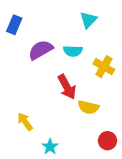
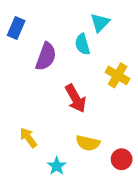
purple semicircle: (41, 50) -> (46, 56), turned 140
cyan semicircle: (73, 51) -> (82, 44), moved, turned 72
yellow semicircle: (88, 107) -> (88, 143), moved

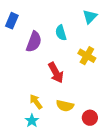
cyan triangle: (100, 23) -> (90, 17), moved
yellow arrow: (28, 138) -> (36, 102), moved
cyan star: (57, 166) -> (32, 121), moved

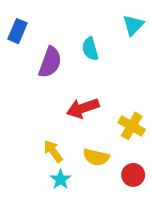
yellow cross: (87, 56) -> (132, 126), moved
red arrow: (56, 73) -> (83, 108), turned 100
cyan star: (32, 121) -> (61, 179), moved

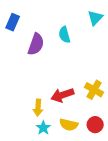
red arrow: (83, 108) -> (62, 95), moved
yellow arrow: (53, 151) -> (38, 108), turned -140
yellow semicircle: (96, 157) -> (69, 125), moved

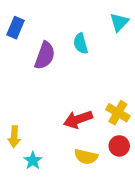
yellow arrow: (38, 108) -> (14, 137), moved
red circle: (95, 125) -> (119, 146), moved
cyan star: (43, 128) -> (33, 161), moved

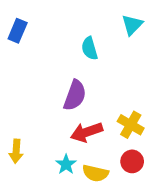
purple semicircle: (45, 56) -> (75, 95), moved
cyan star: (33, 161) -> (66, 164), moved

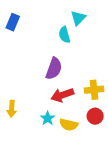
cyan triangle: (132, 25) -> (78, 18), moved
yellow cross: (131, 125) -> (94, 90), turned -36

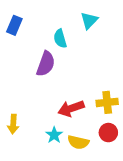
cyan semicircle: (64, 35) -> (60, 39), moved
purple semicircle: (54, 69) -> (46, 64), moved

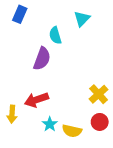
blue rectangle: (14, 25) -> (20, 14), moved
yellow cross: (107, 102) -> (99, 94), turned -36
red arrow: (71, 108) -> (36, 100), moved

